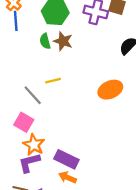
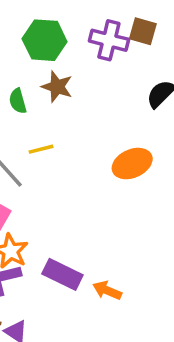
green semicircle: (45, 41) -> (18, 101), moved
orange arrow: (68, 177) -> (107, 290), moved

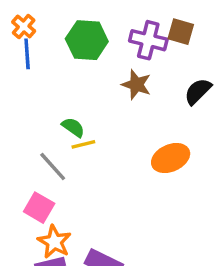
brown star: (57, 87) -> (136, 85), moved
green semicircle: (18, 101) -> (73, 127), moved, turned 140

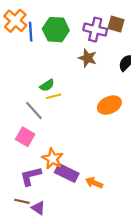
orange cross: (24, 26) -> (15, 21), size x1.5
blue line: (27, 54) -> (31, 32), moved
green semicircle: (73, 127) -> (47, 85), turned 112
orange star: (54, 242) -> (53, 159), moved

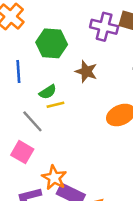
green hexagon: (56, 30) -> (52, 43), moved
blue line: (31, 32) -> (18, 71), moved
brown star: (88, 58) -> (86, 71), moved

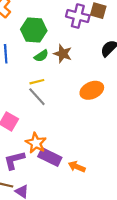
green semicircle: (48, 92) -> (41, 56), moved
gray line: (32, 121) -> (37, 97), moved

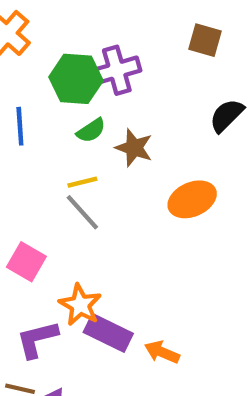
purple cross: (78, 16) -> (117, 70), moved, turned -30
brown star: (63, 54) -> (134, 148), moved

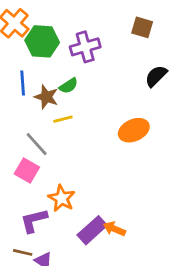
green hexagon: (76, 79) -> (42, 41), moved
brown star: (134, 148) -> (46, 97), moved
gray line: (82, 212) -> (37, 144), moved
purple rectangle: (108, 333) -> (92, 230), moved, turned -68

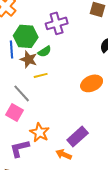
green hexagon: (42, 41) -> (26, 36), moved
orange arrow: (114, 229) -> (64, 154), moved
purple rectangle: (92, 230) -> (78, 136), moved

